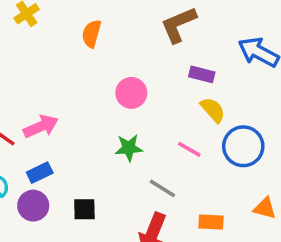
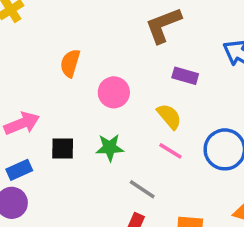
orange semicircle: (92, 34) -> (70, 63), moved
yellow semicircle: (213, 110) -> (169, 116), moved
black square: (84, 209) -> (63, 148), moved

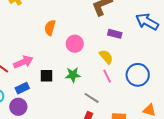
pink line: (170, 151) -> (107, 76), turned 32

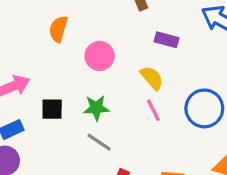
gray line: (92, 98) -> (99, 142), moved

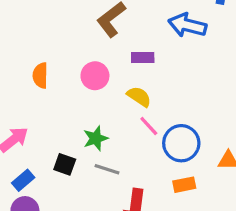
pink circle: (100, 56) -> (95, 76), moved
blue circle: (204, 108) -> (181, 143), moved
black square: (52, 109) -> (65, 164), moved, turned 35

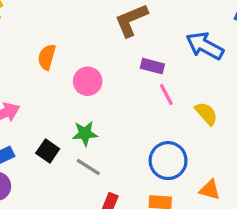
pink circle: (95, 76) -> (88, 81), moved
yellow semicircle: (139, 97) -> (206, 114), moved
pink line: (149, 126) -> (166, 94), moved

